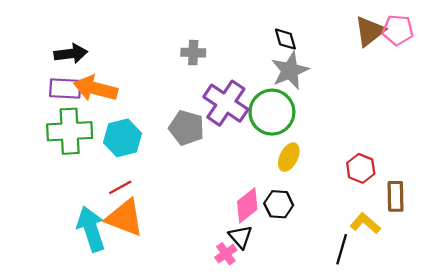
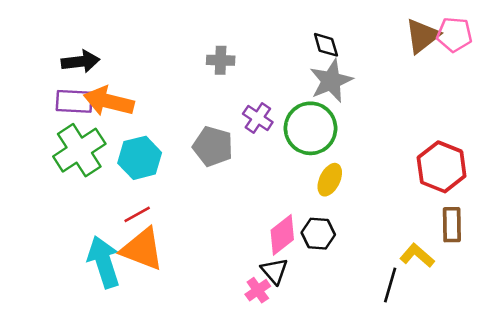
purple cross: (226, 103) -> (258, 118), size x0.6
green cross: (70, 131) -> (79, 150), turned -30
red hexagon: (361, 168) -> (442, 167), moved, size x1.5

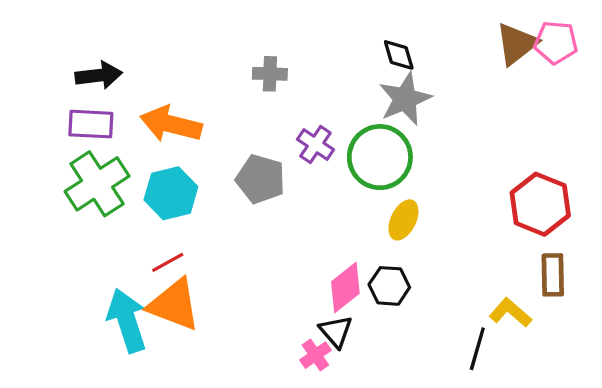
orange arrow: (109, 101) -> (171, 124), moved

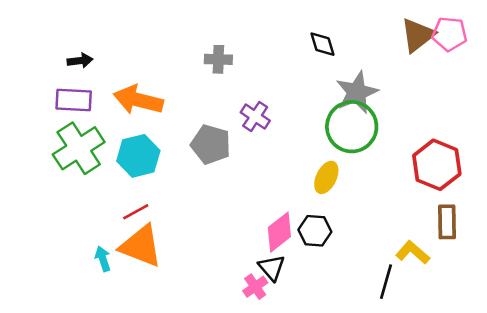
black arrow: (99, 75) -> (80, 61), size x0.7
gray star: (405, 99) -> (357, 92), moved
green circle: (380, 157) -> (352, 127), moved
cyan arrow: (127, 320) -> (103, 259), size x0.5

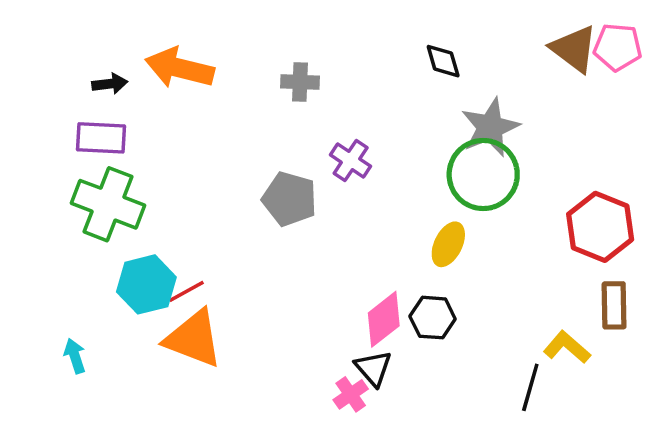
brown triangle: (418, 35) -> (574, 49), turned -45
orange arrow: (138, 100) -> (180, 68), moved
green cross: (79, 148) -> (108, 204), turned -36
cyan hexagon: (138, 156) -> (146, 284), moved
cyan arrow: (103, 259) -> (75, 356), moved

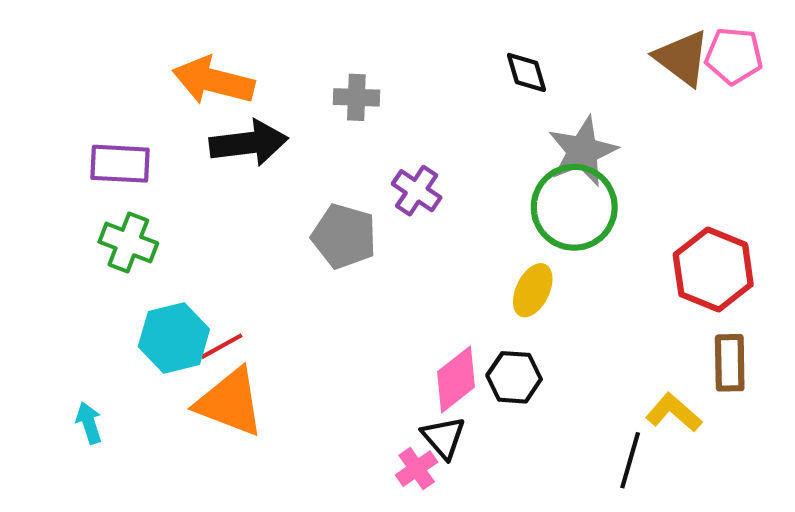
black arrow: (110, 84) -> (249, 143), moved, size x1.8
green cross: (108, 204) -> (128, 243), size x0.7

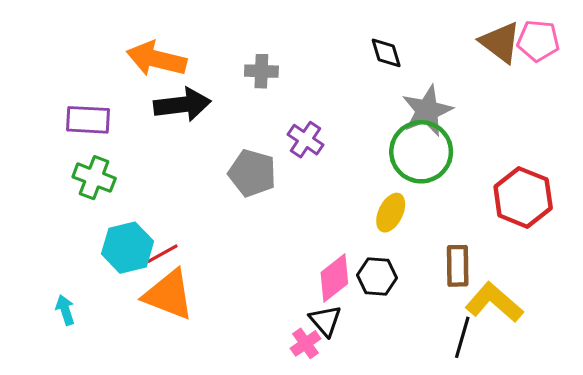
brown rectangle: (730, 363) -> (458, 266), moved
yellow L-shape: (674, 413) -> (494, 302), size x1.4

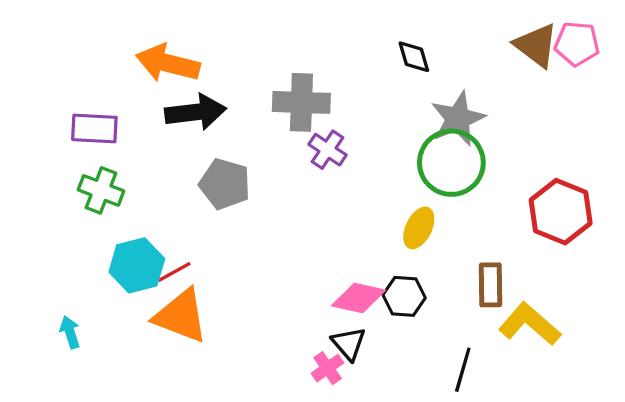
gray cross: (261, 71) -> (301, 102), moved, size x1.6
gray pentagon: (252, 173) -> (225, 184), moved
pink diamond: (334, 278) -> (358, 298), turned 51
black line: (462, 337) -> (463, 370), moved

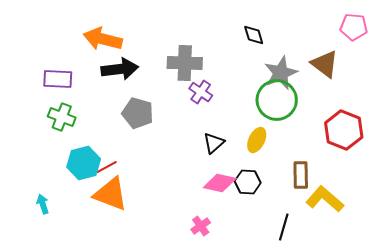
brown triangle: (536, 45) -> (325, 64), moved
black triangle: (349, 344) -> (214, 143), moved, turned 30

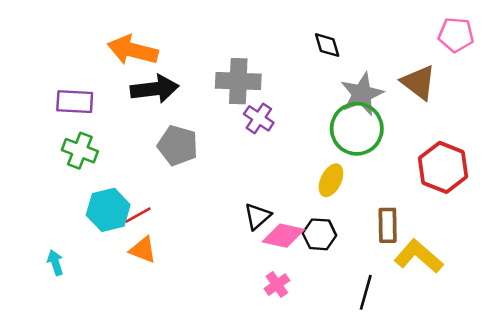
black triangle: (214, 143) -> (258, 216), moved
orange triangle: (111, 194) -> (143, 250), size x0.6
pink cross: (201, 226) -> (277, 285), moved

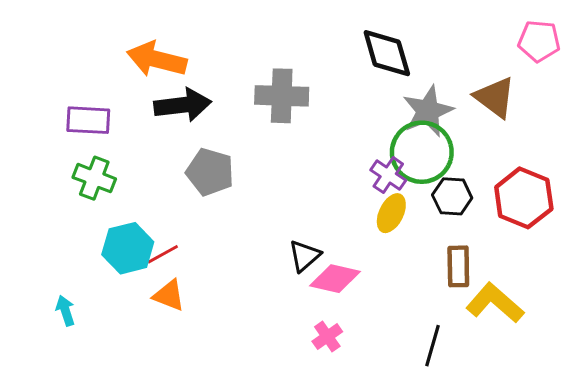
black diamond: (327, 45) -> (387, 53), size x1.6
purple cross: (259, 118) -> (388, 175), moved
black hexagon: (319, 234) -> (452, 196), moved

